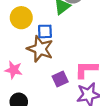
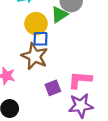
yellow circle: (21, 18) -> (36, 24), moved

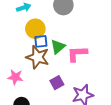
green triangle: (59, 15) -> (58, 47), moved
pink L-shape: (80, 80) -> (77, 54), moved

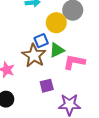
yellow circle: (35, 29) -> (56, 23), moved
blue square: (41, 41) -> (41, 41), turned -32

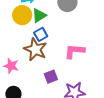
yellow circle: (56, 23) -> (22, 15), moved
green triangle: (57, 50) -> (39, 15), moved

